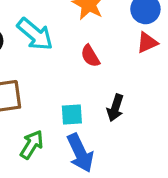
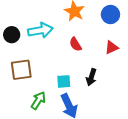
cyan arrow: (35, 34) -> (40, 30), turned -50
red triangle: (147, 43) -> (112, 47), moved

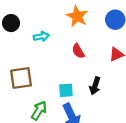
cyan arrow: (40, 30) -> (41, 36), size x0.6
black circle: (12, 35) -> (11, 23), moved

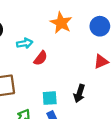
red semicircle: (78, 51) -> (41, 58), moved, turned -112

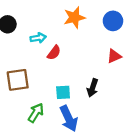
orange star: (61, 23) -> (74, 17), turned 30

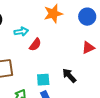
black arrow: (93, 88) -> (69, 76), turned 119

